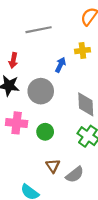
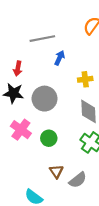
yellow cross: (82, 51) -> (85, 79), moved
blue arrow: (60, 65) -> (60, 58), moved
pink cross: (17, 123) -> (21, 130), turned 30

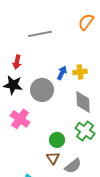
blue arrow: (60, 58) -> (62, 73), moved
green circle: (49, 138) -> (57, 140), moved

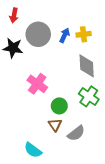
red arrow: (17, 62) -> (14, 15), moved
gray circle: (42, 90) -> (38, 34), moved
pink cross: (20, 119) -> (37, 84), moved

